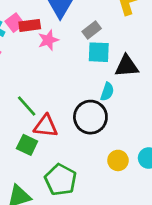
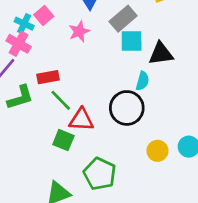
red rectangle: (30, 25) -> (48, 77), moved
gray rectangle: (92, 30) -> (123, 19), size x1.4

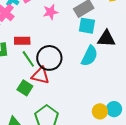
cyan semicircle: (142, 81) -> (90, 56), size x1.5
black circle: (127, 108) -> (49, 58), moved
yellow circle: (157, 151) -> (100, 111), moved

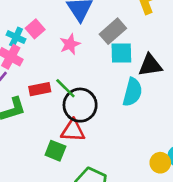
green line: (28, 59) -> (65, 88), moved

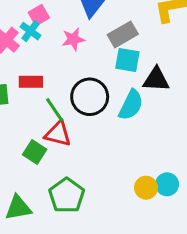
cyan cross: (16, 37) -> (31, 31), moved
green line: (65, 88) -> (55, 110), moved
black circle: (80, 105) -> (90, 97), moved

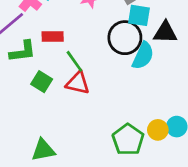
black circle: (90, 97) -> (125, 38), moved
green square: (35, 152) -> (42, 82), moved
green pentagon: (67, 195) -> (128, 140), moved

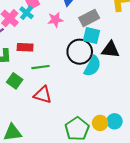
green line: (74, 61) -> (40, 67), turned -66
red triangle: (78, 83) -> (43, 95), moved

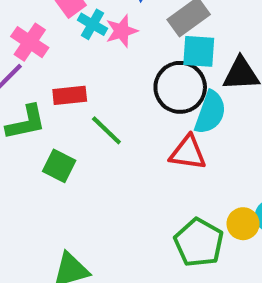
cyan cross: (27, 13) -> (92, 24), moved
green line: (40, 67) -> (106, 130), turned 60
red triangle: (43, 95) -> (188, 153), moved

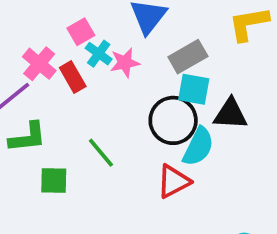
red rectangle: (70, 95) -> (73, 77), moved, turned 60
red triangle: (188, 153) -> (174, 181), turned -42
green square: (59, 166) -> (54, 181), turned -32

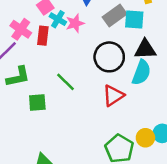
red rectangle: (73, 77) -> (43, 36), turned 42
cyan square: (194, 89) -> (134, 19), moved
cyan semicircle: (198, 147) -> (141, 72), moved

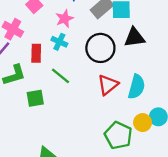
cyan cross: (58, 19) -> (59, 42), moved
red rectangle: (43, 36) -> (36, 53), moved
cyan semicircle: (141, 72) -> (136, 87), moved

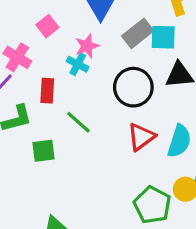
cyan cross: (59, 42) -> (78, 64), moved

